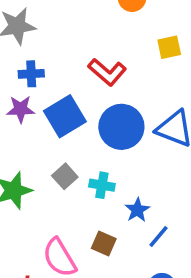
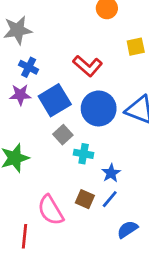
blue cross: (31, 74) -> (29, 67), turned 30
gray square: (65, 176) -> (63, 135), moved
blue line: (159, 236) -> (110, 199), moved

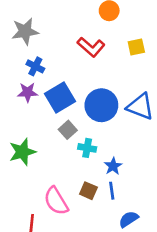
red L-shape: (88, 66) -> (91, 47), moved
blue line: (110, 199) -> (112, 191), turned -48

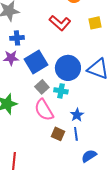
blue cross: (35, 66) -> (17, 38), turned -32
cyan cross: (87, 148) -> (61, 91), moved
pink semicircle: (56, 201) -> (44, 110), moved

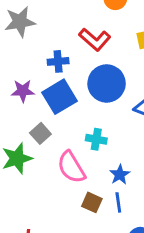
blue cross: (17, 38) -> (58, 61), moved
blue circle: (68, 68) -> (107, 83), moved
gray square: (42, 87) -> (40, 133), moved

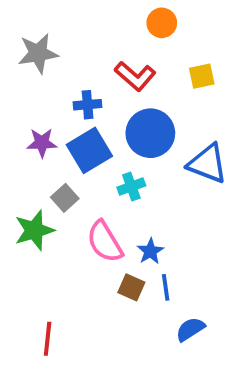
cyan cross: (96, 139) -> (131, 186), moved, turned -30
blue star: (120, 175) -> (150, 251), moved

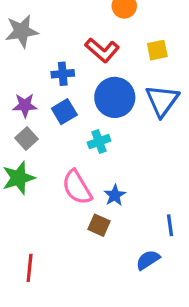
blue square: (89, 150) -> (64, 112), size x0.7
blue triangle: (207, 164) -> (162, 101), moved, turned 45
gray square: (65, 198) -> (26, 138), moved
blue line: (166, 287) -> (170, 225), moved

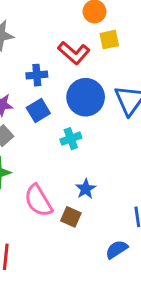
yellow square: (157, 50) -> (109, 40), moved
pink semicircle: (77, 187) -> (38, 201), moved

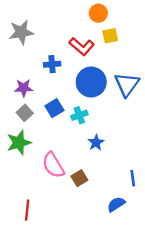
blue square: (38, 111) -> (54, 108), moved
blue star: (86, 189) -> (96, 143), moved
brown square: (71, 217) -> (79, 178), turned 35

